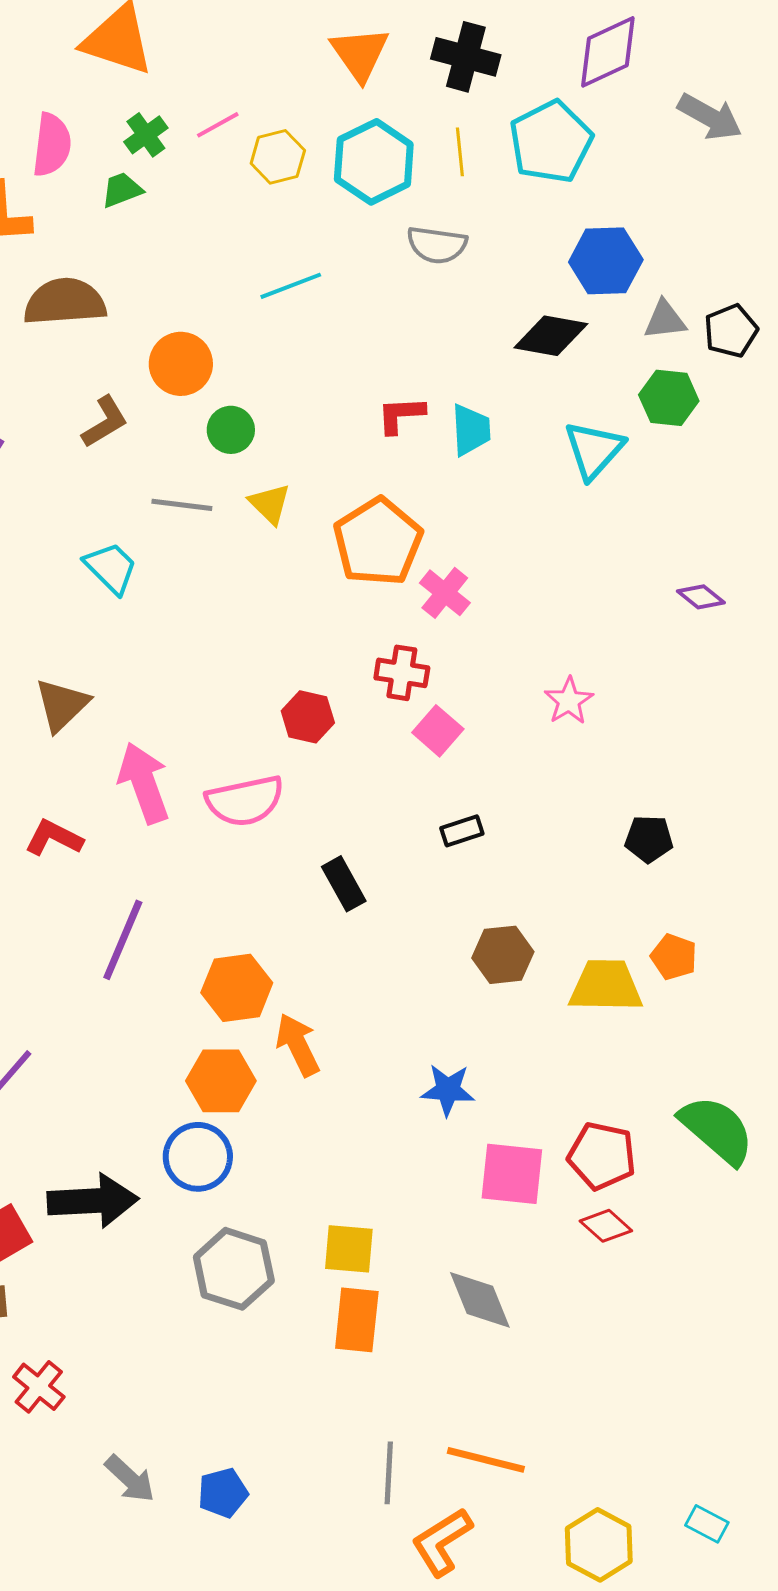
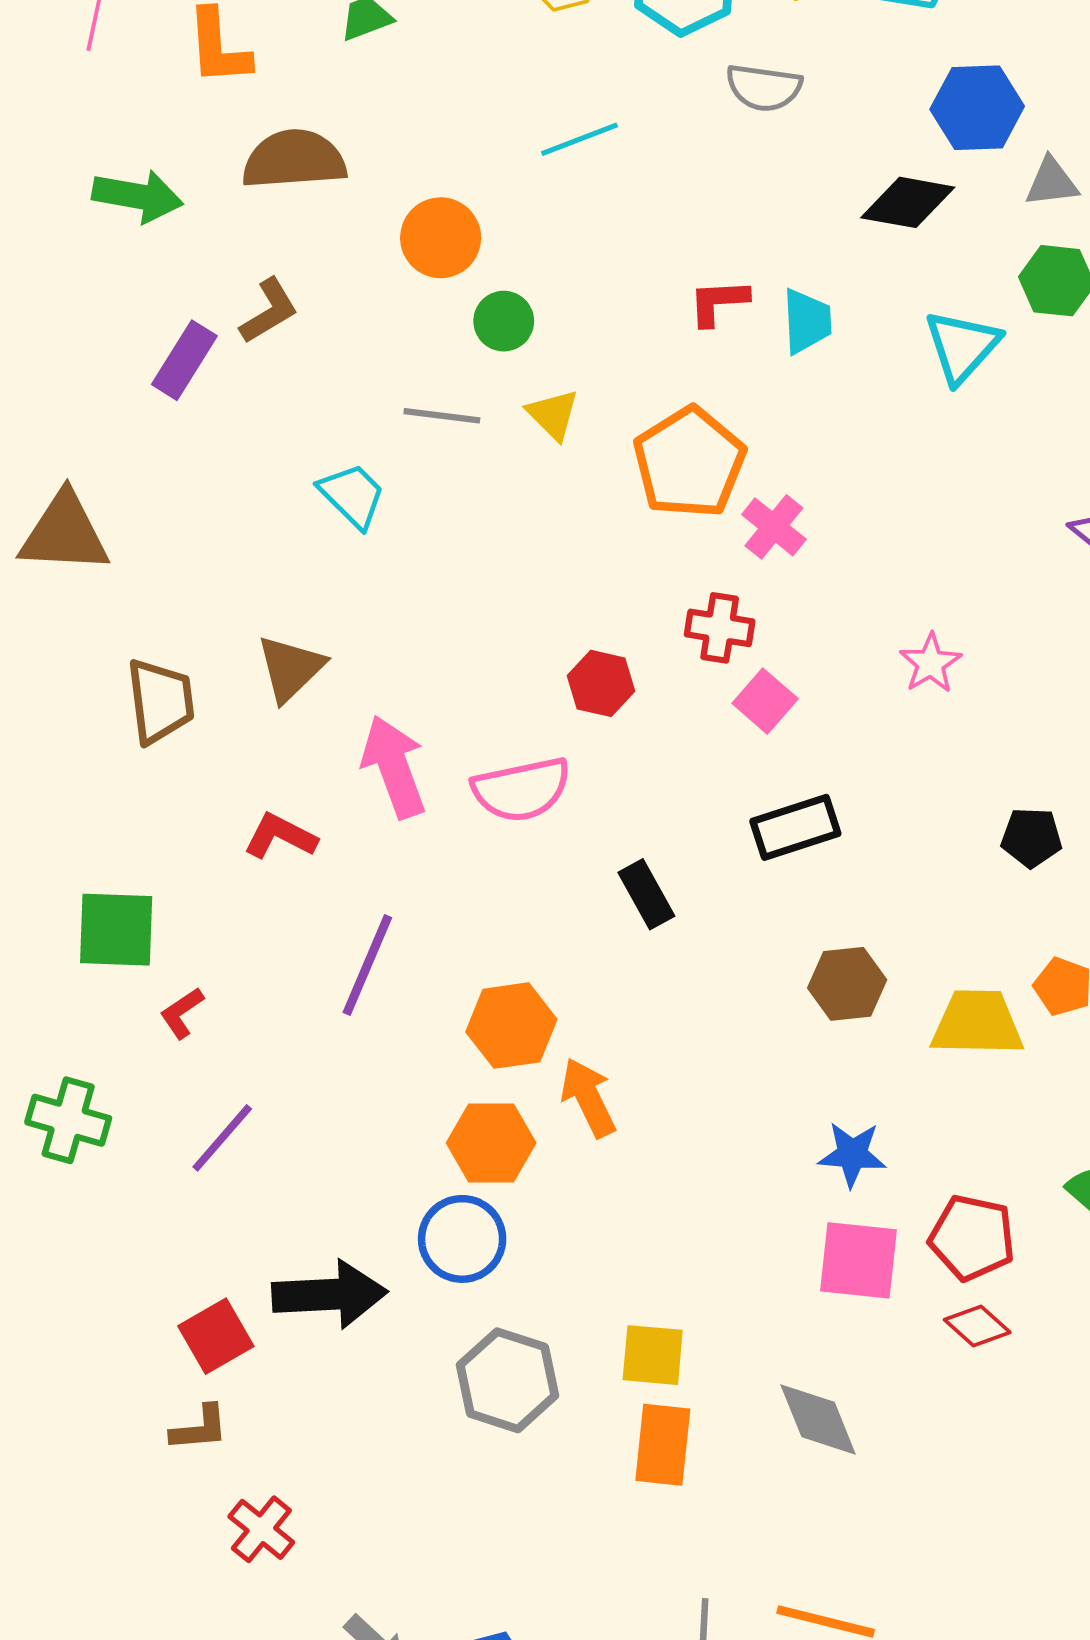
brown L-shape: (105, 422) -> (269, 311), moved
black rectangle: (462, 831) -> (795, 827), size x1.6
blue star: (448, 1090) -> (852, 1154), moved

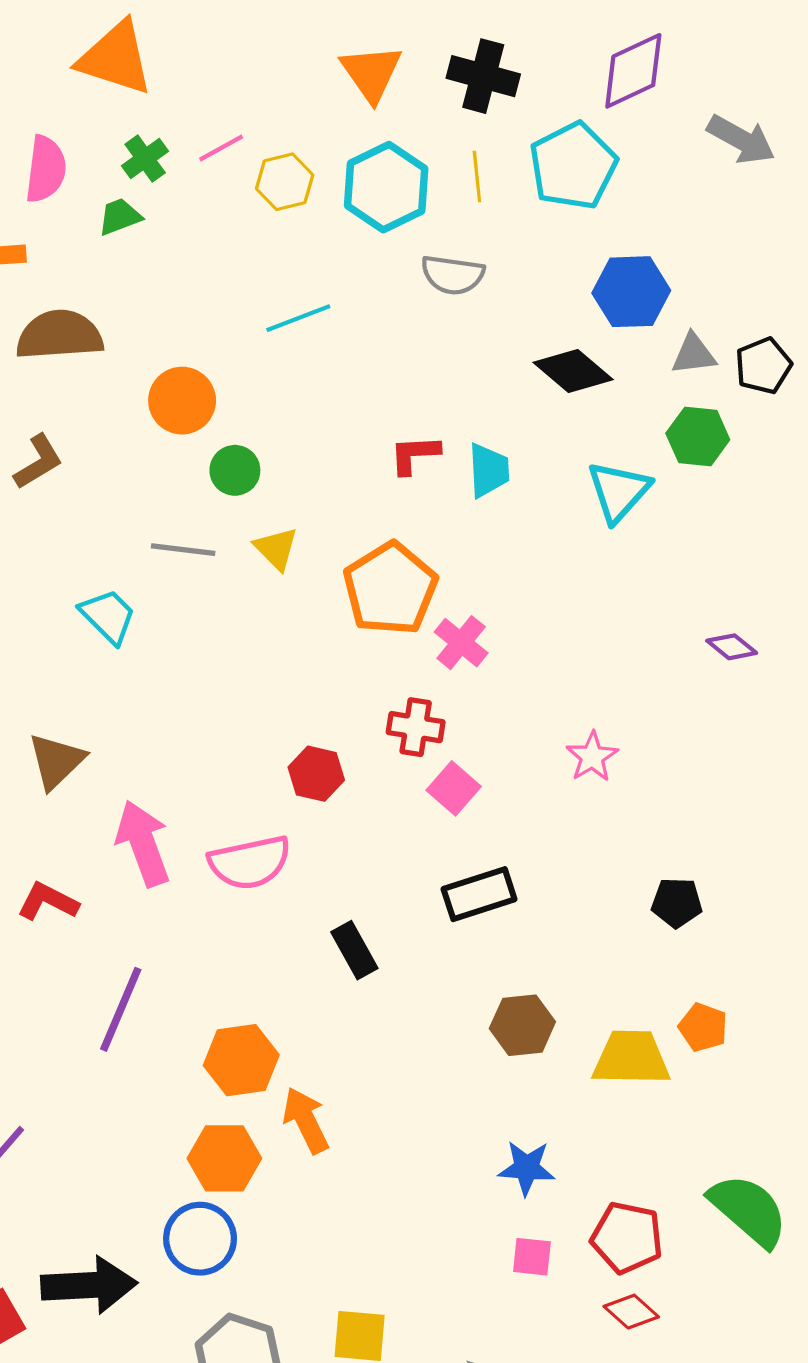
black diamond: (908, 202) -> (573, 371), turned 30
pink square: (859, 1260) -> (532, 1257), size x0.6

